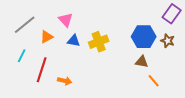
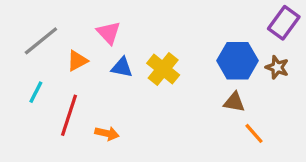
yellow cross: (99, 42) -> (163, 69), turned -30

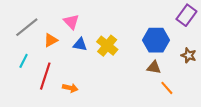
brown star: (277, 67) -> (189, 55), moved

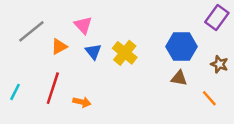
blue triangle: (80, 45) -> (93, 52), turned 40
cyan line: (24, 61) -> (15, 92), moved
orange line: (167, 88) -> (209, 98), moved

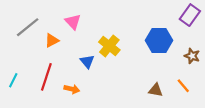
blue triangle: (93, 52) -> (87, 61), moved
brown triangle: (179, 78) -> (156, 90), moved

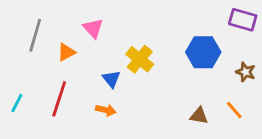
purple rectangle: (190, 15) -> (243, 20), turned 70
gray line: (28, 27) -> (35, 35), turned -35
orange arrow: (72, 89) -> (106, 110), moved

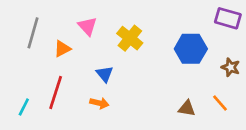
yellow cross: (140, 59) -> (130, 38), moved
cyan line: (17, 103) -> (24, 107), moved

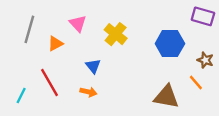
red line: (56, 92) -> (49, 82), turned -48
orange line: (220, 103) -> (196, 82), moved
brown triangle: (187, 108) -> (166, 97), size x1.6

